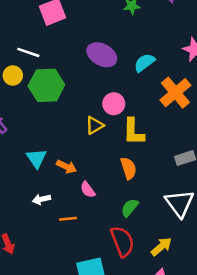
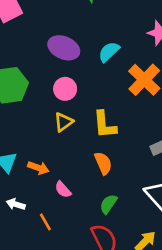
pink circle: (114, 104) -> (65, 89), moved
white arrow: (41, 199) -> (16, 204), turned 36
orange line: (68, 219) -> (45, 222), turned 72

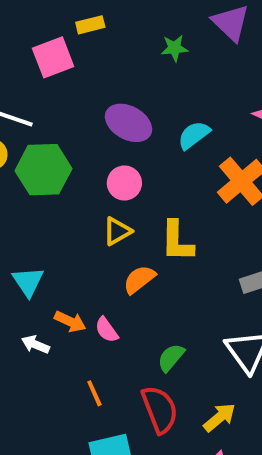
orange semicircle: (103, 163) -> (139, 279), moved, turned -110
orange arrow: (38, 168) -> (70, 322), moved
orange line: (45, 222) -> (94, 393), moved

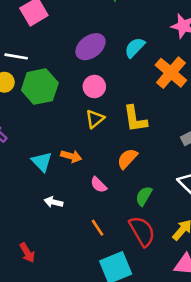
purple ellipse: (128, 123) -> (90, 47), turned -56
orange semicircle: (139, 279) -> (127, 159), moved
orange arrow: (70, 322) -> (71, 156), moved

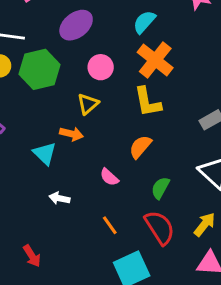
purple ellipse: (90, 47) -> (76, 25), moved
orange cross: (171, 73) -> (155, 60), moved
yellow triangle: (95, 119) -> (88, 104), moved
orange arrow: (71, 156) -> (71, 134), moved

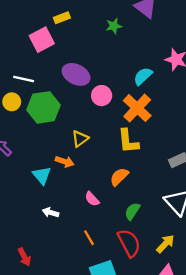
cyan semicircle: (144, 22) -> (143, 76), moved
purple ellipse: (76, 25) -> (76, 74), turned 60
pink circle: (101, 67) -> (102, 96), moved

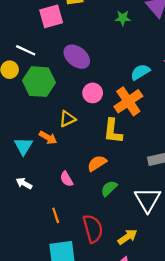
pink circle: (102, 96) -> (93, 93), moved
green semicircle: (132, 211) -> (109, 188), moved

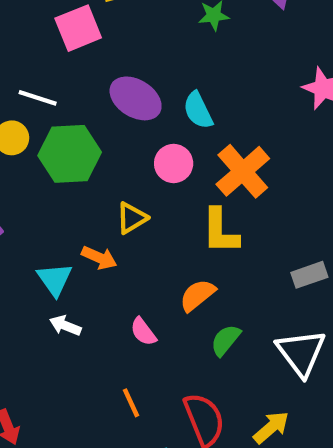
cyan semicircle: (140, 72) -> (198, 110), moved, turned -78
white arrow: (24, 183) -> (65, 326), moved

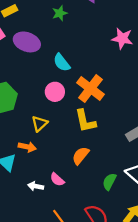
purple ellipse: (136, 98) -> (27, 42), moved
white arrow: (65, 326) -> (36, 186), moved
green semicircle: (226, 340) -> (109, 182), moved

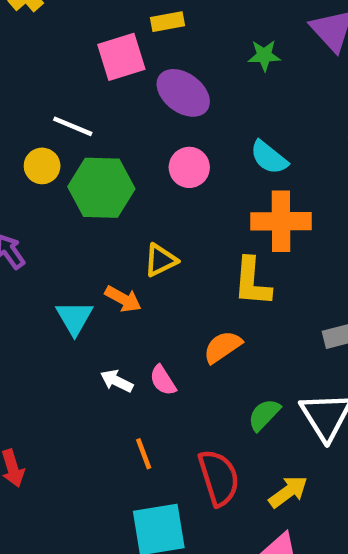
cyan semicircle: (62, 63) -> (269, 157), moved, turned -30
orange cross: (91, 89) -> (281, 221), turned 36
pink circle: (55, 92) -> (189, 167), moved

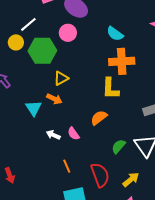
white line: (73, 126) -> (28, 24), turned -60
pink circle: (189, 167) -> (68, 33), moved
yellow triangle: (161, 260) -> (61, 78), moved

